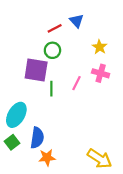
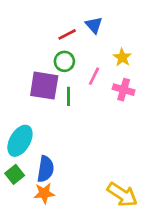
pink line: (77, 83) -> (94, 76), moved
green line: (51, 89) -> (68, 96), moved
orange star: (47, 158) -> (44, 193), moved

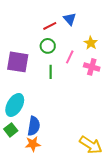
purple square: (44, 86) -> (18, 62), moved

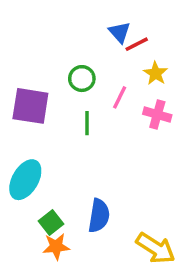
red line: (50, 26) -> (137, 44), moved
blue semicircle: (34, 126) -> (99, 216), moved
green square: (11, 130) -> (51, 222), moved

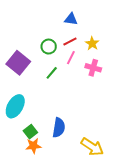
blue triangle: (120, 32) -> (71, 19), turned -40
red line: (137, 44) -> (70, 41), moved
purple square: (30, 106) -> (18, 63), turned 30
green line: (87, 123) -> (52, 73), turned 40

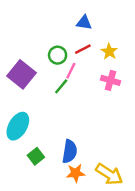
pink line: (71, 58) -> (71, 71), moved
orange star: (33, 146) -> (76, 173), moved

